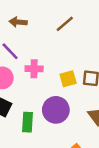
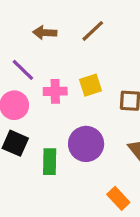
brown arrow: (18, 22) -> (45, 33), moved
yellow square: (68, 79) -> (90, 85), moved

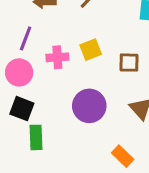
purple line: (23, 70) -> (26, 38), turned 70
green rectangle: (50, 162) -> (36, 137), moved

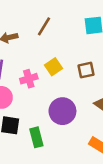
green rectangle: (36, 137) -> (36, 137), moved

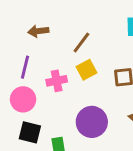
brown line: (44, 26) -> (81, 42), moved

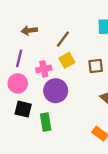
purple circle: (92, 122) -> (56, 91), moved

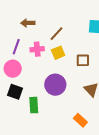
pink cross: (44, 69) -> (37, 49), moved
purple circle: (56, 91) -> (55, 85), moved

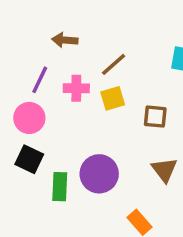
purple circle: (55, 85) -> (99, 174), moved

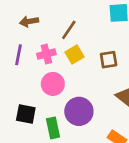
pink circle: (29, 118) -> (53, 84), moved

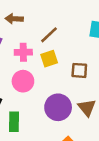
purple circle: (79, 111) -> (58, 107), moved

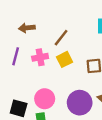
pink circle: (23, 81) -> (45, 99), moved

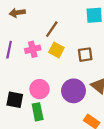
brown arrow: (27, 28) -> (17, 13), moved
yellow square: (65, 59) -> (56, 50), turned -32

